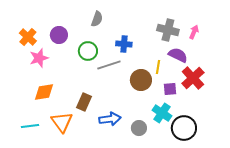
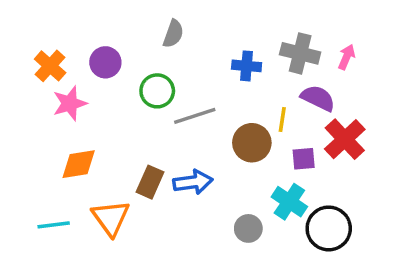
blue cross: (124, 44) -> (247, 66), moved
blue arrow: (110, 119) -> (193, 182), moved

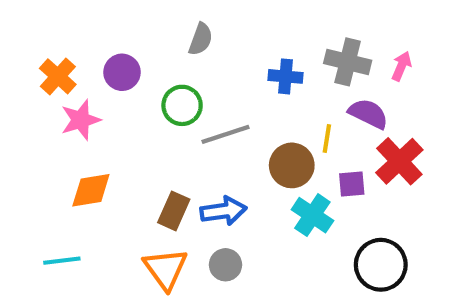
cyan cross: (289, 202) -> (312, 215), moved
orange triangle: (111, 218) -> (165, 269), moved
gray circle: (248, 228) -> (225, 265), moved

